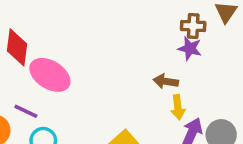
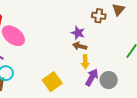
purple star: (190, 48) -> (78, 33), moved

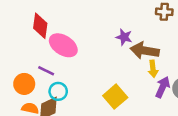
purple star: (78, 33) -> (124, 37), moved
brown arrow: (80, 46) -> (145, 51), size x1.6

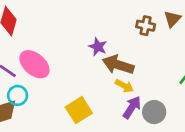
pink ellipse: (63, 45) -> (34, 64), moved
yellow arrow: (153, 69) -> (124, 86), turned -63

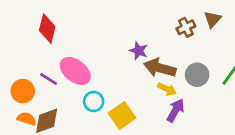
brown cross: (146, 26) -> (186, 27), turned -36
cyan circle: (18, 95) -> (94, 101), moved
gray circle: (154, 112) -> (197, 75), moved

